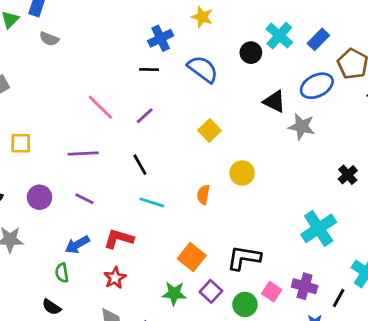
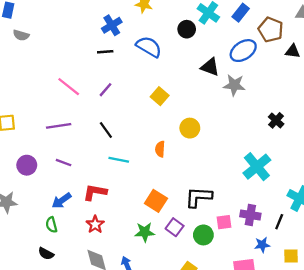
pink square: (272, 292) -> (224, 222), turned -35

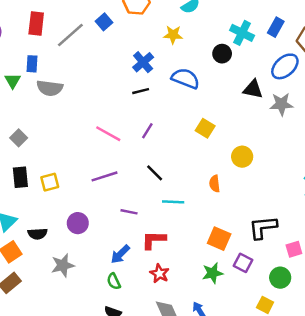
gray semicircle: (21, 35) -> (50, 88), size x1.5
purple line: (64, 163) -> (129, 212), moved
green circle: (203, 235) -> (280, 278), moved

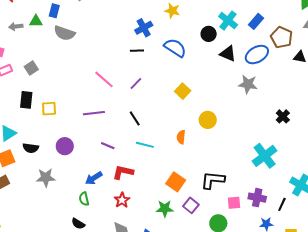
green triangle: (13, 81) -> (36, 21), turned 48
black triangle: (253, 89) -> (228, 54), moved

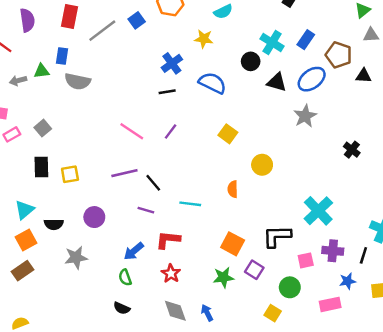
gray star: (248, 84) -> (305, 116), turned -30
black line: (135, 118) -> (153, 183), moved
cyan cross: (265, 156) -> (318, 211), moved

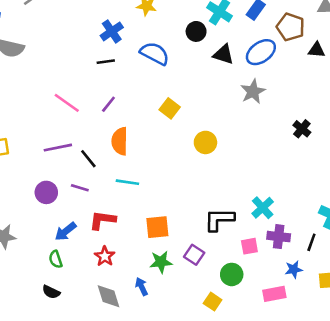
orange semicircle: (233, 189) -> (120, 141), moved, size x1.5
cyan cross: (318, 211) -> (263, 208), moved, size x0.7
purple circle: (94, 217) -> (46, 192), moved
orange square: (233, 244) -> (157, 227), moved, turned -35
blue arrow: (207, 313) -> (142, 286), moved

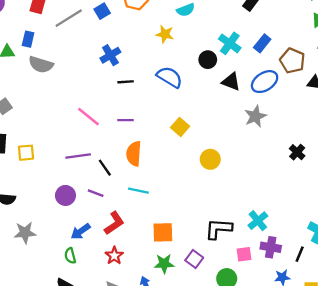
blue cross: (112, 31) -> (110, 55), moved
purple line: (108, 104) -> (126, 120), turned 49
red L-shape: (103, 220) -> (114, 223), turned 135

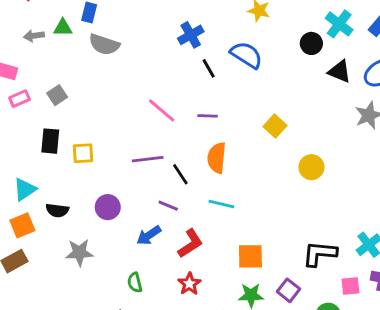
blue semicircle: (170, 77) -> (246, 55), moved
black line: (126, 82) -> (209, 68), turned 63
purple circle: (65, 195) -> (108, 207), moved
blue arrow: (81, 231) -> (149, 235), moved

